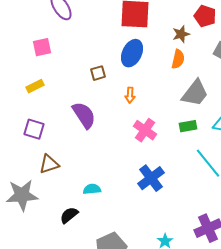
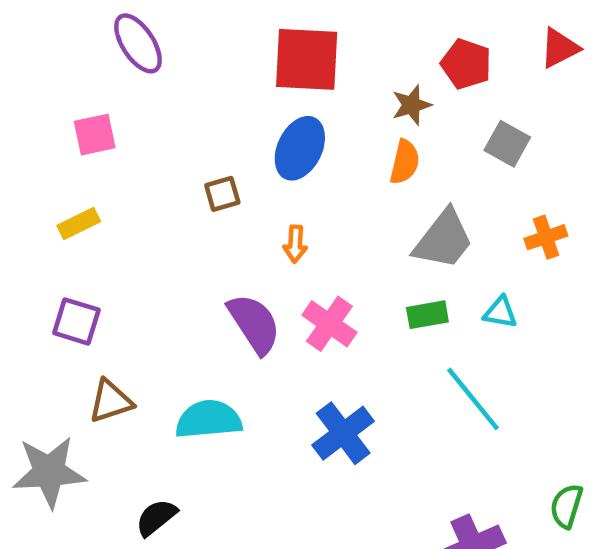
purple semicircle: (84, 115) -> (254, 324), moved
cyan semicircle: (92, 189) -> (209, 419), moved, size x1.6

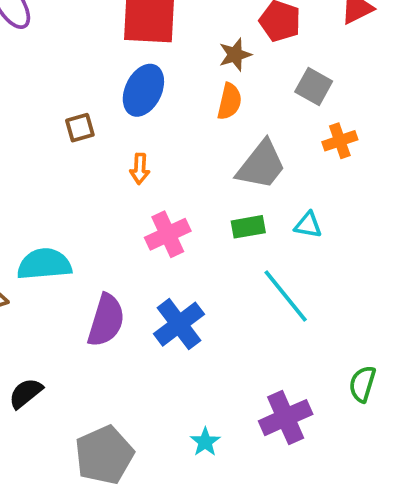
orange cross: (546, 237) -> (340, 141), moved
purple semicircle: (254, 324) -> (106, 320), moved, turned 50
pink cross: (329, 324) -> (168, 234), turned 30
cyan semicircle: (209, 419) -> (44, 264), moved

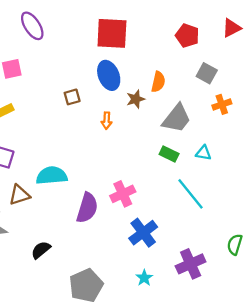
brown star: (235, 55) -> (136, 99), moved
blue ellipse: (143, 90) -> (109, 75), turned -48
green rectangle: (248, 227) -> (169, 154), turned 36
pink cross: (168, 234) -> (123, 194), moved
blue cross: (179, 324) -> (143, 233), moved

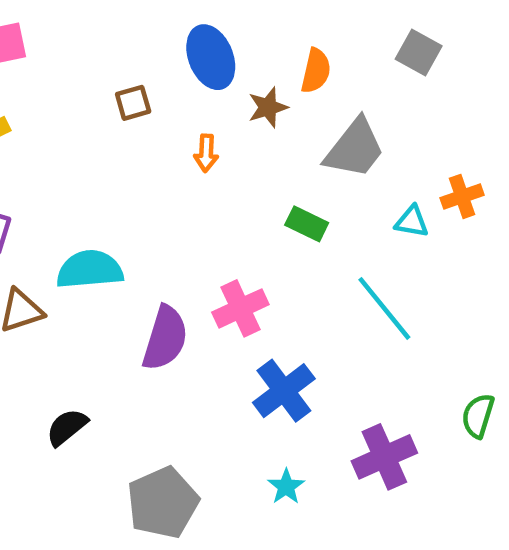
orange cross: (222, 104) -> (462, 196), moved
green rectangle: (169, 154) -> (307, 224), moved

